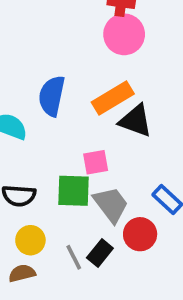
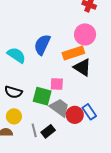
pink circle: (124, 34) -> (85, 34), moved
gray trapezoid: (111, 205) -> (60, 108), turned -30
red circle: (140, 234) -> (75, 115), moved

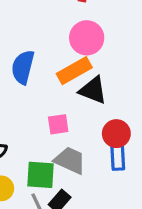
green square: (42, 96) -> (40, 175), moved
blue rectangle: (89, 112) -> (118, 157), turned 42
red circle: (75, 115) -> (116, 134), moved

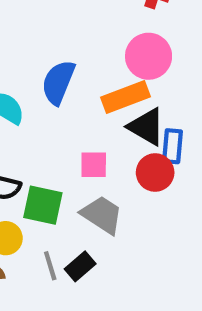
red circle: (116, 134) -> (155, 173), moved
blue rectangle: (118, 157) -> (172, 146), moved
green square: (40, 175) -> (43, 205), moved

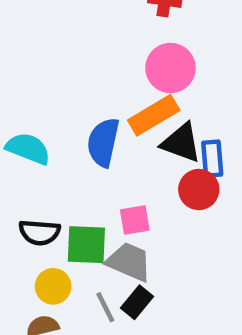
blue semicircle: (58, 82) -> (103, 142), moved
pink square: (94, 165) -> (135, 220), moved
gray trapezoid: (102, 215) -> (129, 262), moved

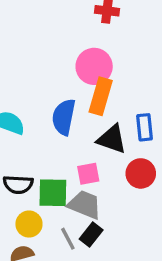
pink circle: (170, 68) -> (94, 66), moved
orange rectangle: (154, 115) -> (101, 96), turned -42
black triangle: (181, 143) -> (112, 139), moved
red circle: (199, 189) -> (141, 173), moved

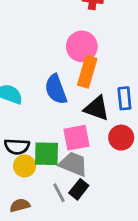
blue semicircle: (64, 117) -> (56, 89), turned -32
pink square: (88, 174) -> (77, 138), size x1.4
yellow circle: (29, 224) -> (25, 166), moved

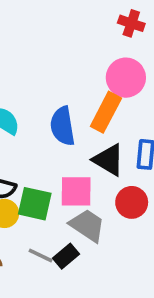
pink circle: (82, 46) -> (126, 78), moved
gray trapezoid: (73, 164) -> (87, 225), moved
gray line: (59, 193) -> (41, 255), turned -48

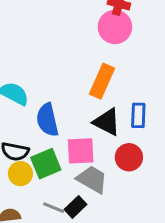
pink circle: (126, 78) -> (115, 27), moved
blue semicircle: (63, 126) -> (47, 120), moved
green square: (35, 204) -> (46, 164), turned -32

